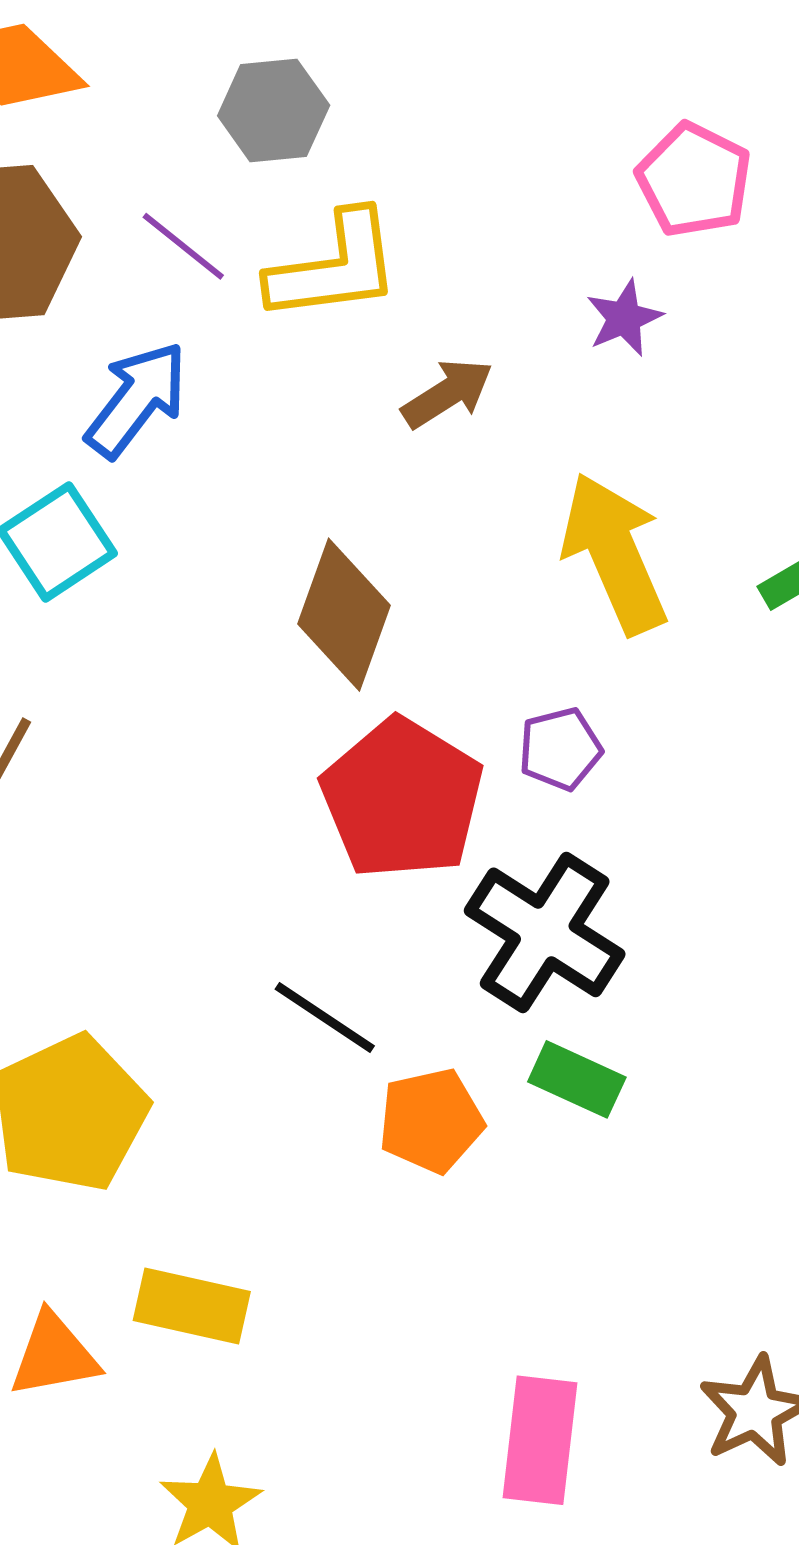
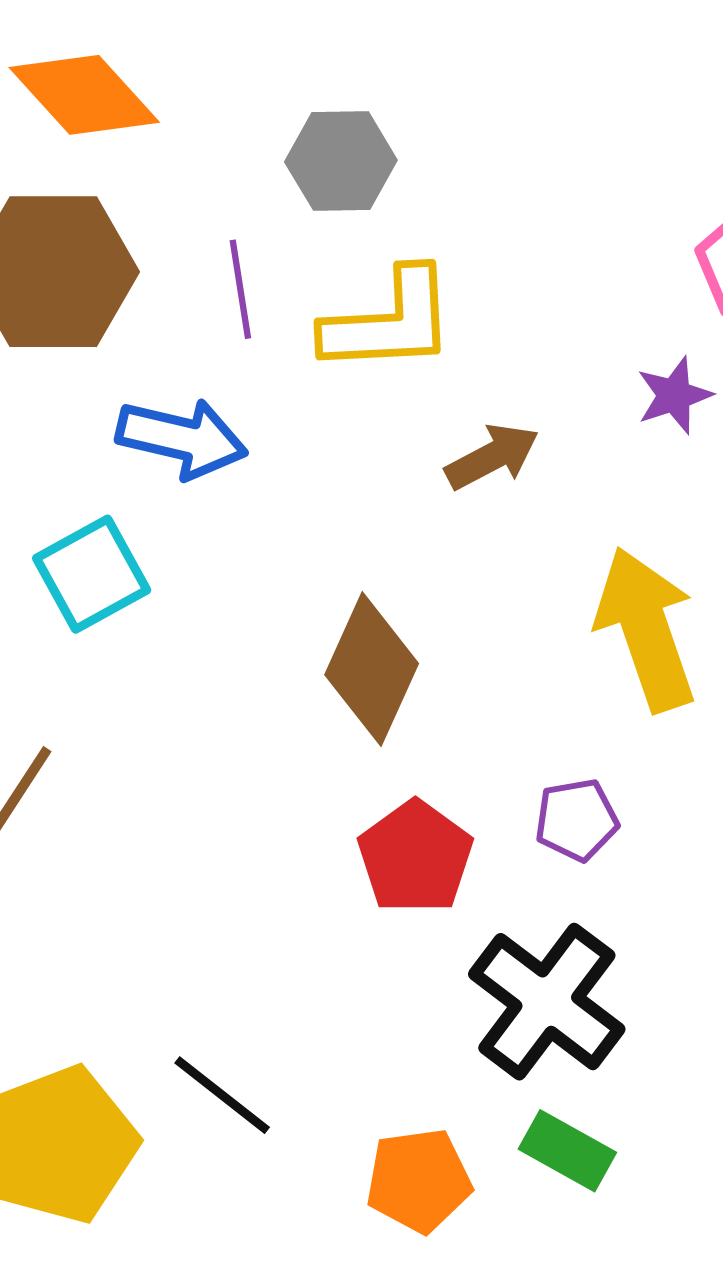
purple line: (183, 246) -> (240, 289), turned 38
blue arrow: (137, 400) -> (182, 438), turned 61
red pentagon: (402, 799) -> (415, 857), size x0.7
black line: (325, 1017) -> (222, 1095), moved

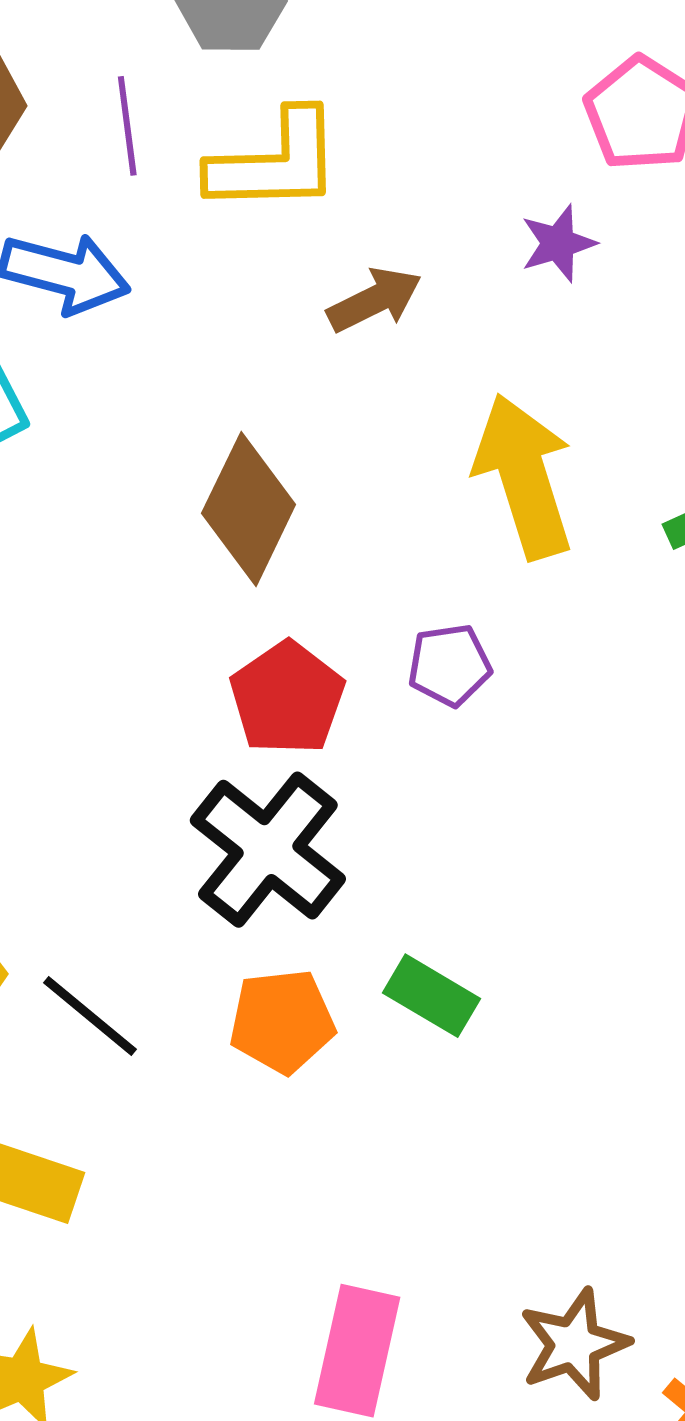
black cross: (547, 1002) -> (268, 850), moved
black line: (222, 1095) -> (90, 1016), moved

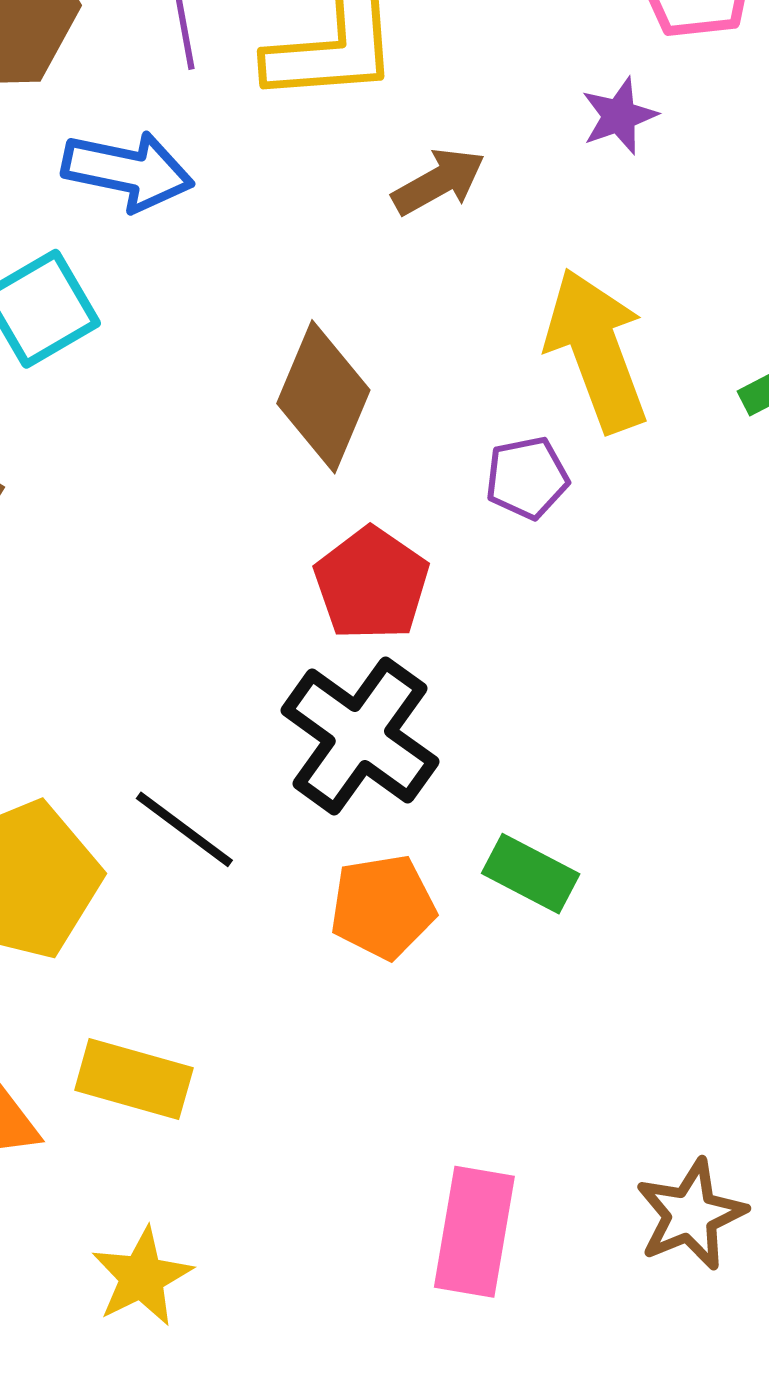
purple pentagon: (449, 665) -> (527, 478), moved
black line: (90, 1016) -> (184, 829), moved

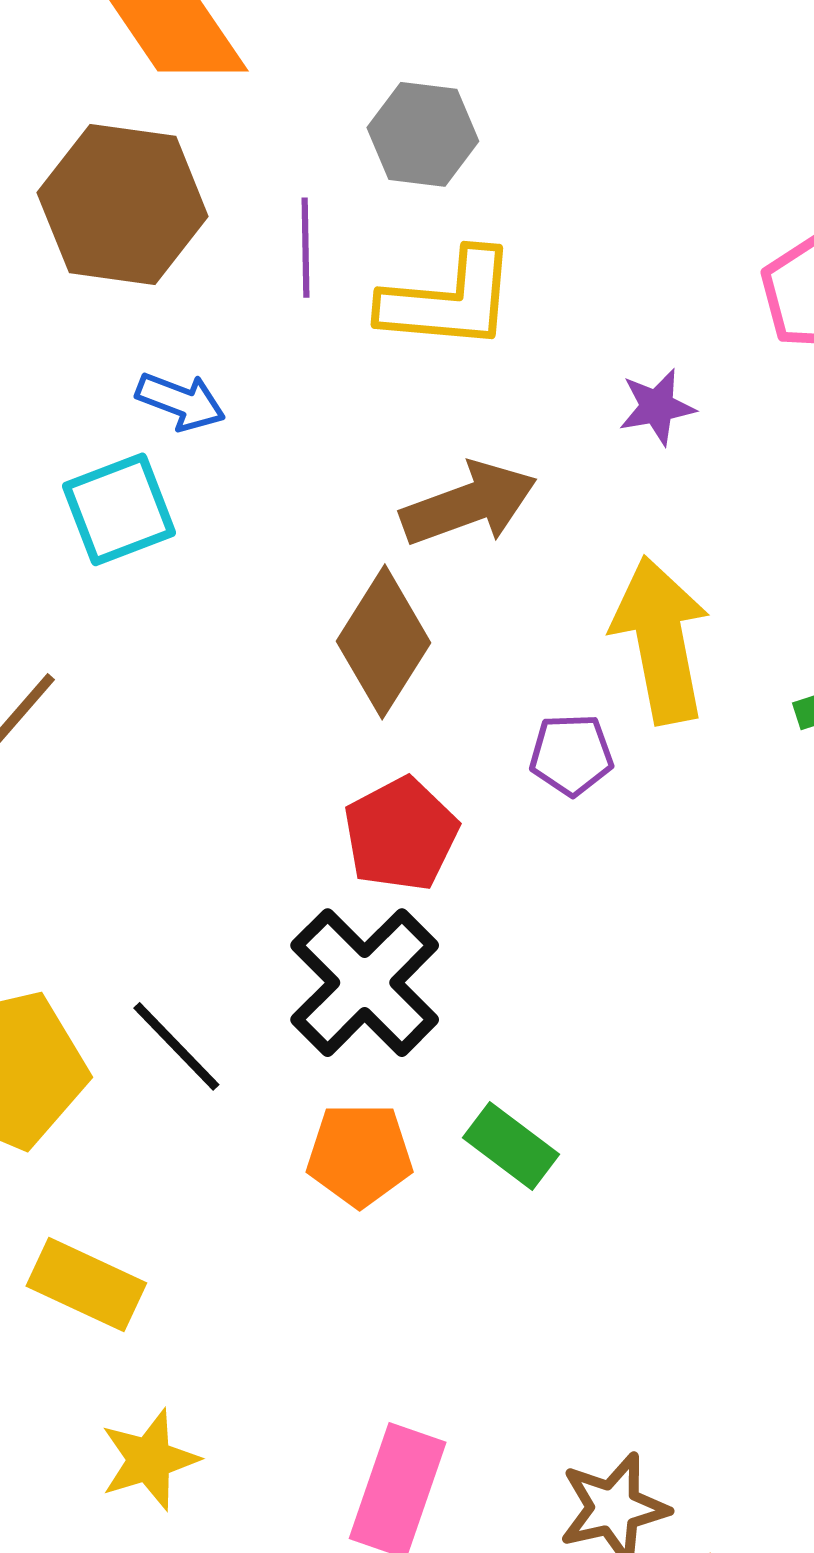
purple star: (619, 116) -> (657, 407), moved
blue arrow: (128, 171) -> (181, 401), moved, size x0.7
brown arrow: (439, 182) -> (469, 504), moved, size x1.4
yellow star: (142, 1277) -> (149, 1460), moved

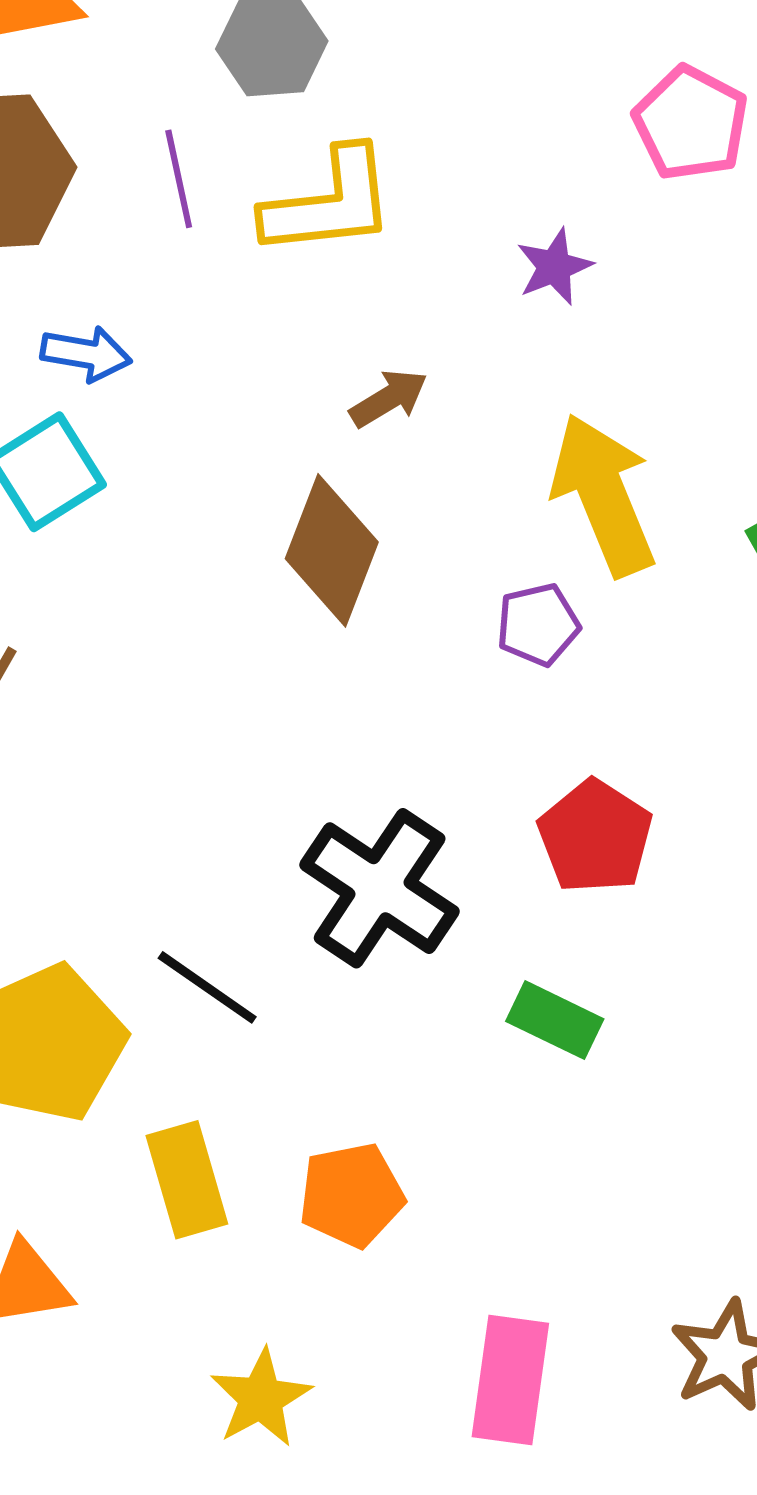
brown arrow: (469, 504) -> (389, 398), size x0.6
red pentagon: (401, 834) -> (595, 837), moved
orange pentagon: (360, 1155) -> (351, 1195), moved
yellow rectangle: (86, 1284) -> (187, 1180), moved, turned 60

